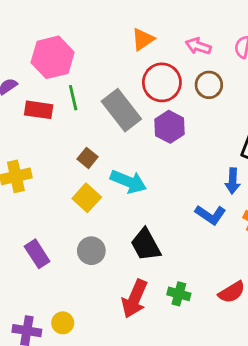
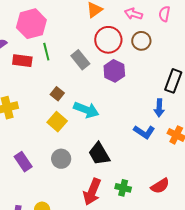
gray rectangle: (121, 110) -> (80, 60), size x0.7

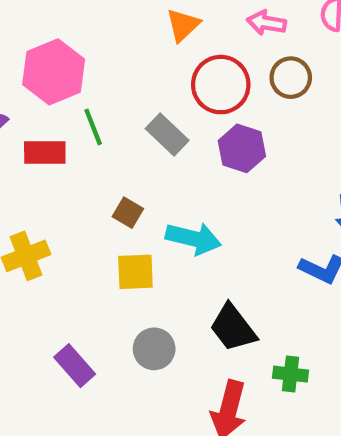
yellow square: (57, 122) -> (135, 272), turned -36
green cross: (123, 188) -> (291, 374), moved

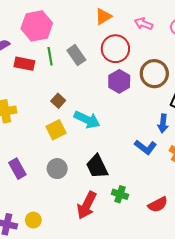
brown circle: (291, 78) -> (154, 74), moved, size x1.4
gray rectangle: (167, 134) -> (76, 55), moved
yellow square: (135, 272) -> (56, 130), turned -36

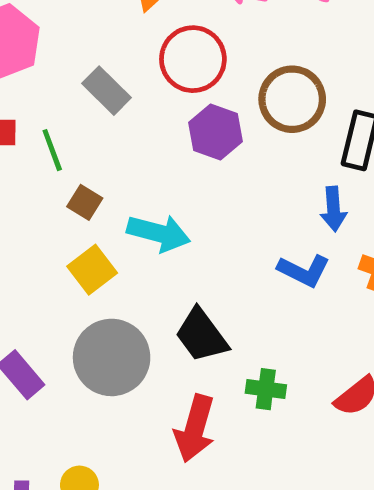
green line: (50, 56) -> (52, 150), moved
gray circle: (57, 169) -> (112, 357), size x1.6

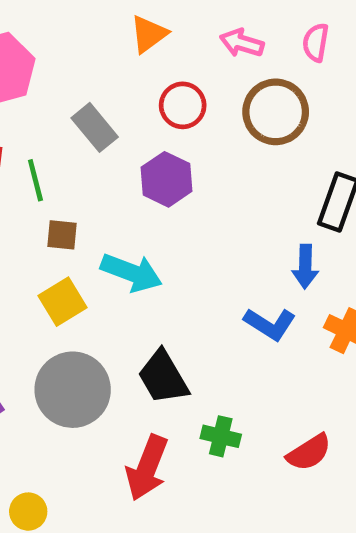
red circle: (193, 59) -> (183, 105), size x0.7
brown circle: (292, 99) -> (276, 112), moved
purple hexagon: (216, 132) -> (166, 179), moved
brown square: (85, 202) -> (62, 235), turned -32

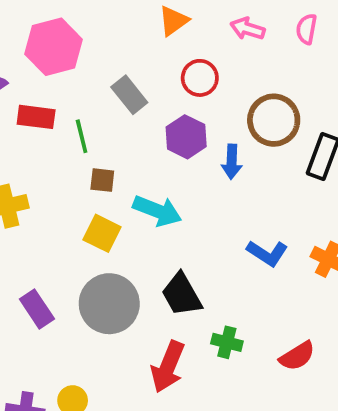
brown circle: (276, 112) -> (274, 120), moved
blue arrow: (305, 267) -> (232, 162), moved
yellow square: (62, 302) -> (102, 233), turned -33

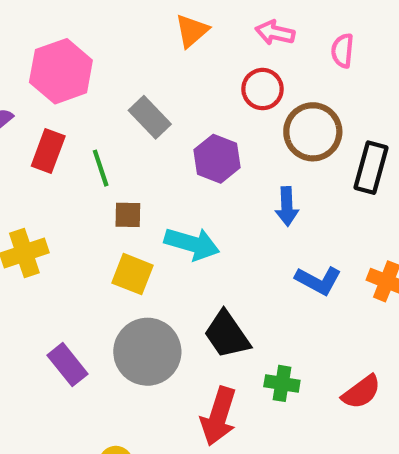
pink semicircle: (306, 29) -> (342, 51), moved
red circle: (200, 78) -> (263, 89), moved
red rectangle: (36, 117) -> (48, 151), turned -72
blue arrow: (232, 162) -> (287, 206), moved

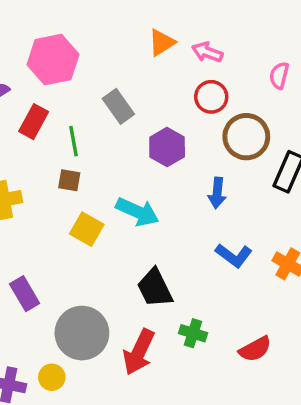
pink arrow: (275, 33) -> (207, 52), moved
brown square: (128, 215) -> (69, 180), moved
gray circle: (147, 352) -> (82, 333), moved

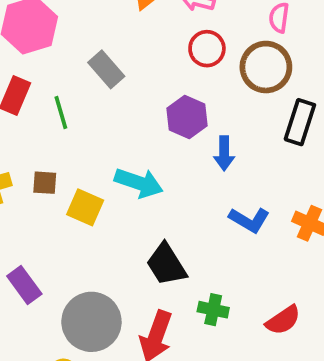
brown circle: (246, 137) -> (266, 67), moved
purple hexagon: (167, 147) -> (187, 117), moved
brown square: (69, 180) -> (45, 183), moved

